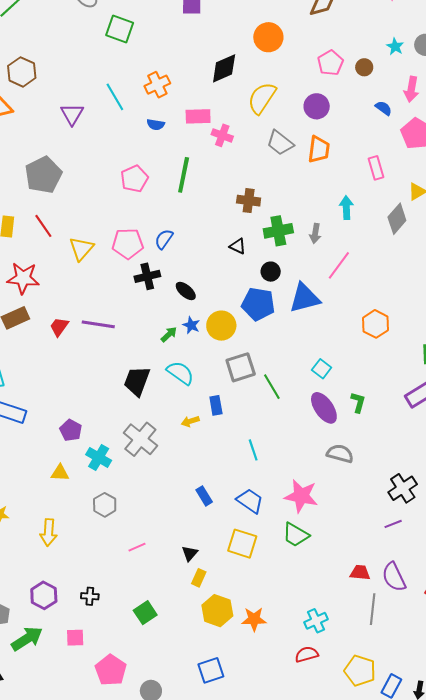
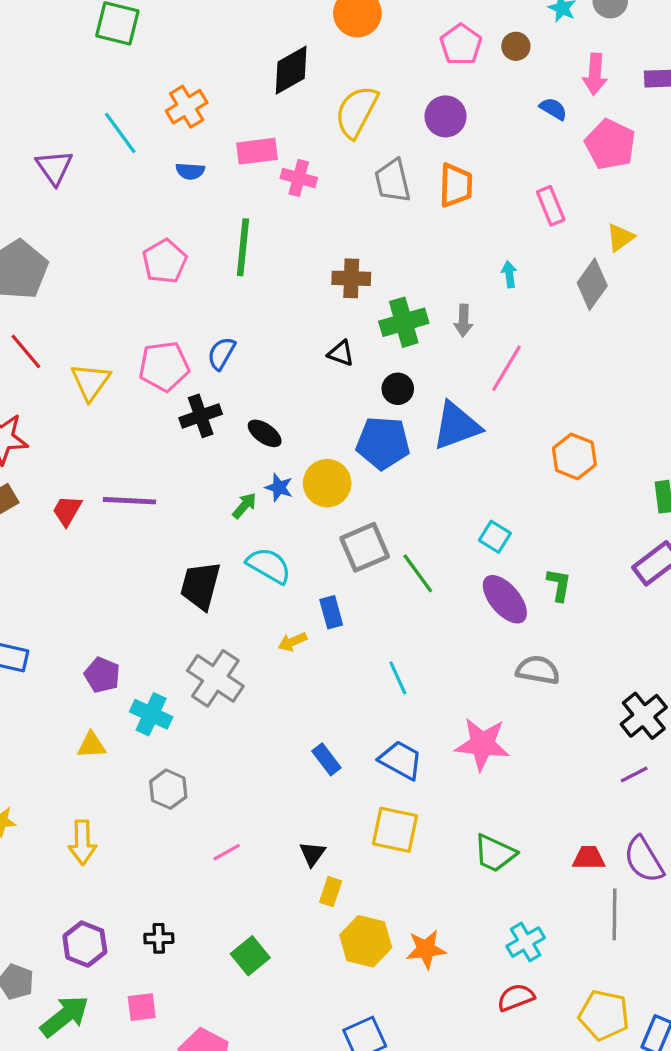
gray trapezoid: (280, 143) -> (393, 181), turned 44
cyan arrow: (346, 208) -> (509, 274), size x0.7
green trapezoid: (296, 535) -> (495, 853), moved

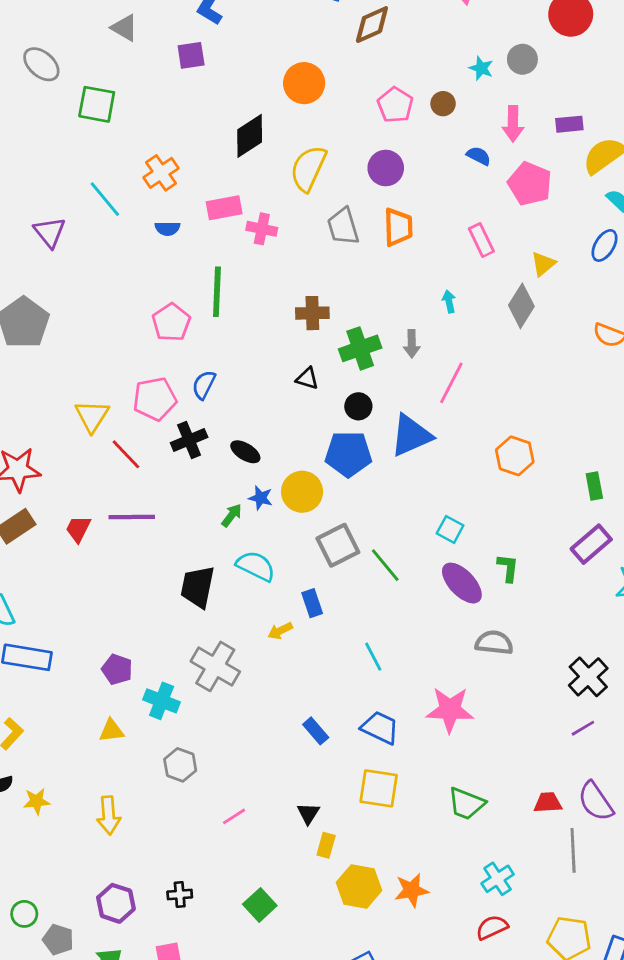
pink pentagon: (165, 261) -> (171, 322), moved
red line: (26, 351) -> (126, 454), moved

